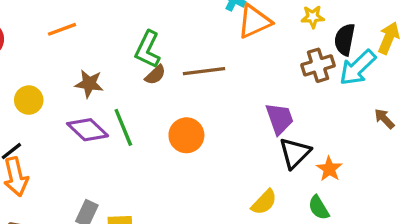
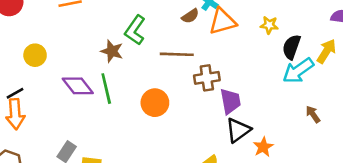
brown cross: (318, 65) -> (207, 78), moved
brown semicircle: (155, 75) -> (190, 16), moved
brown star: (89, 84) -> (112, 51), moved

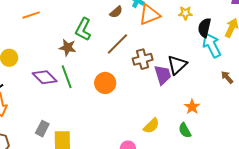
brown semicircle: (190, 16) -> (116, 12), moved
brown line: (177, 54) -> (117, 44), turned -40
cyan arrow: (298, 71) -> (212, 45), turned 105
black triangle: (238, 130) -> (177, 65), moved

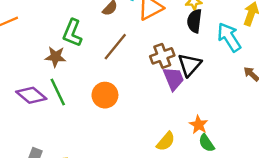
black semicircle: (204, 28) -> (194, 21), moved
brown cross: (143, 59) -> (162, 56), moved
orange star: (192, 107) -> (199, 125), moved

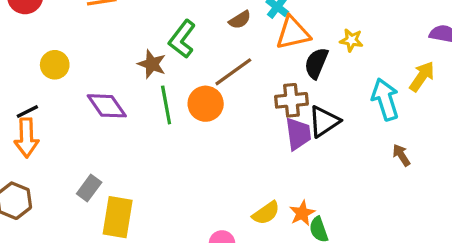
black semicircle: (194, 21) -> (316, 63), moved
green line: (58, 92) -> (166, 105), moved
orange circle: (105, 95) -> (206, 104), moved
orange star: (199, 125) -> (302, 213), moved

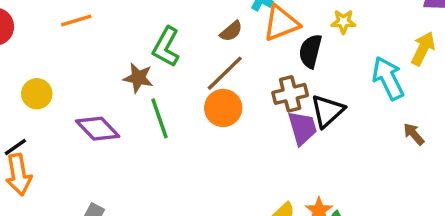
brown semicircle: (240, 20) -> (231, 31), moved
orange circle: (206, 104) -> (223, 108), moved

